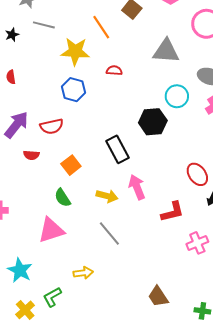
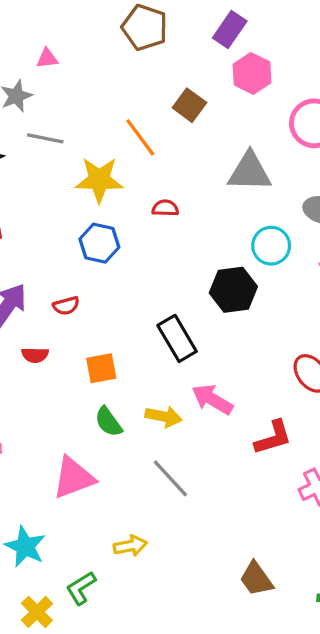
red semicircle: (52, 126) -> (66, 306), size x0.7
orange square: (71, 165) -> (101, 368), turned 30
pink arrow: (137, 187) -> (212, 399), turned -35
green semicircle: (63, 198) -> (108, 422), moved

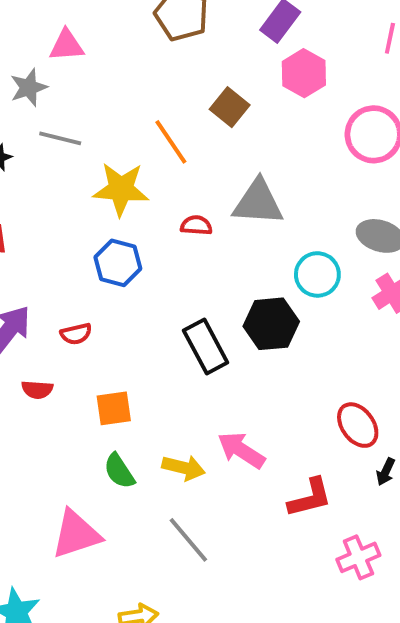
pink triangle: (47, 58) -> (67, 45), size x1.4
gray triangle: (250, 172) -> (258, 202), moved
black rectangle: (177, 338) -> (206, 347), moved

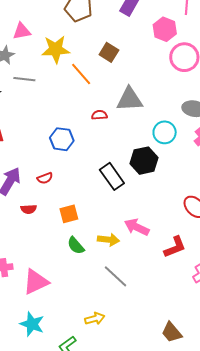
pink hexagon: (304, 73) -> (165, 29), moved
yellow star: (121, 189) -> (56, 49), moved
pink triangle: (76, 534) -> (36, 282), moved

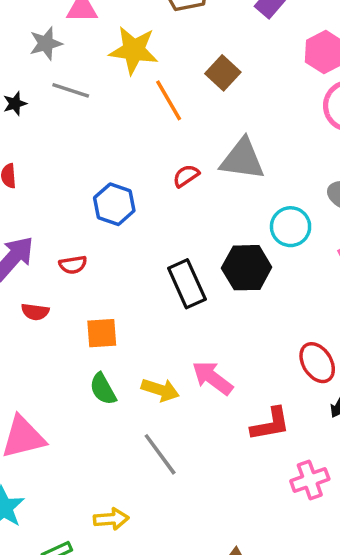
red semicircle: (99, 115) -> (186, 176), turned -42

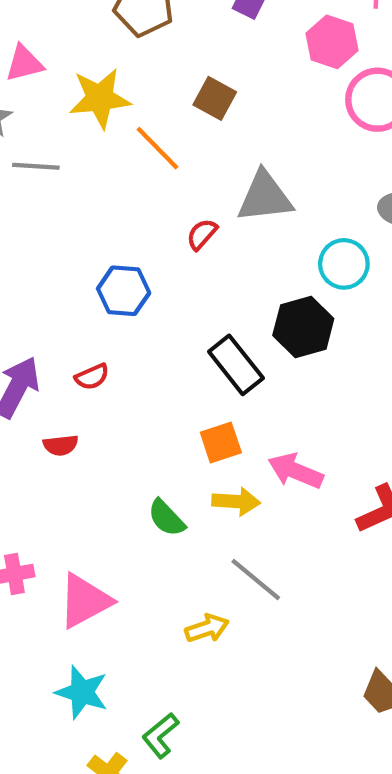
orange square: (102, 333) -> (221, 442), moved
yellow arrow: (111, 519) -> (207, 628), moved

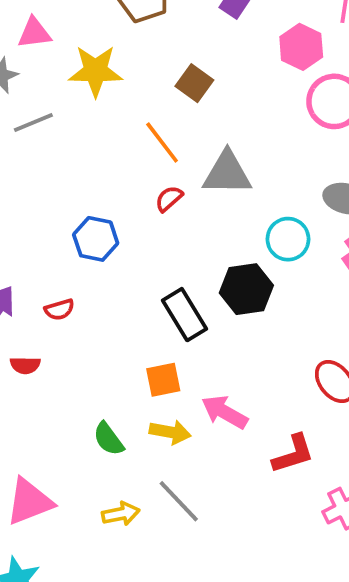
orange line: (157, 148) -> (162, 143), moved
gray line: (36, 166) -> (33, 123), turned -33
yellow arrow: (207, 628) -> (121, 514), moved

